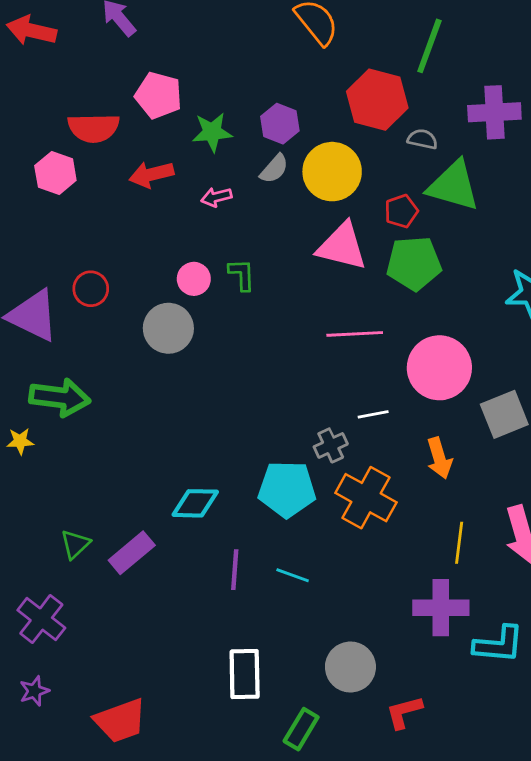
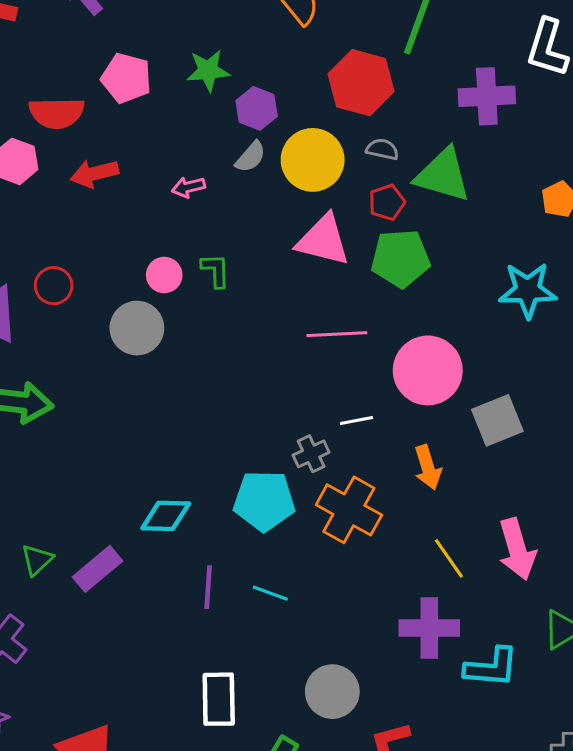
green star: (212, 132) -> (208, 71), moved
gray semicircle: (422, 139) -> (382, 149), moved
red arrow: (151, 174) -> (94, 174), moved
yellow line: (459, 543) -> (449, 558), turned -42

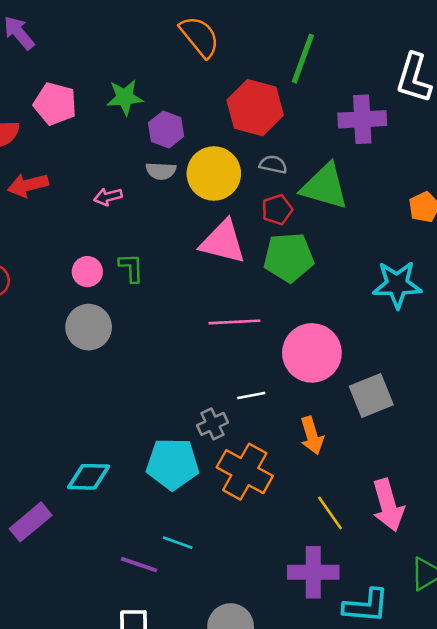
gray semicircle: (251, 157) -> (161, 171), turned 52
gray circle: (137, 328) -> (89, 327), moved
purple line: (208, 587) -> (139, 565), moved, turned -75

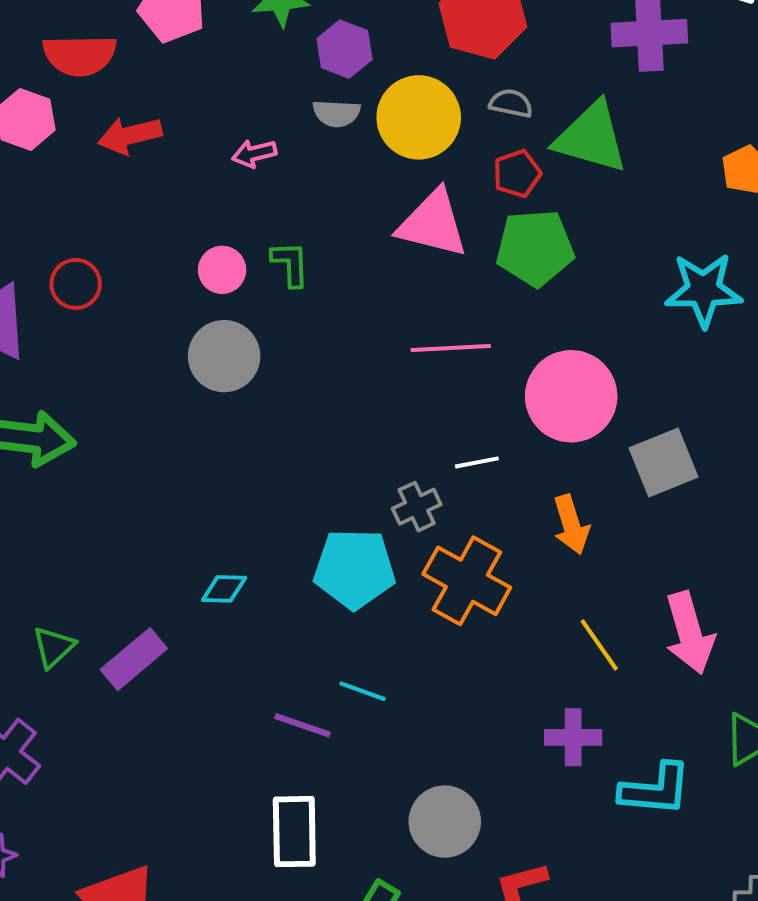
cyan diamond: (89, 477) -> (224, 589), size x0.7
purple cross: (313, 572) -> (573, 737), size x0.7

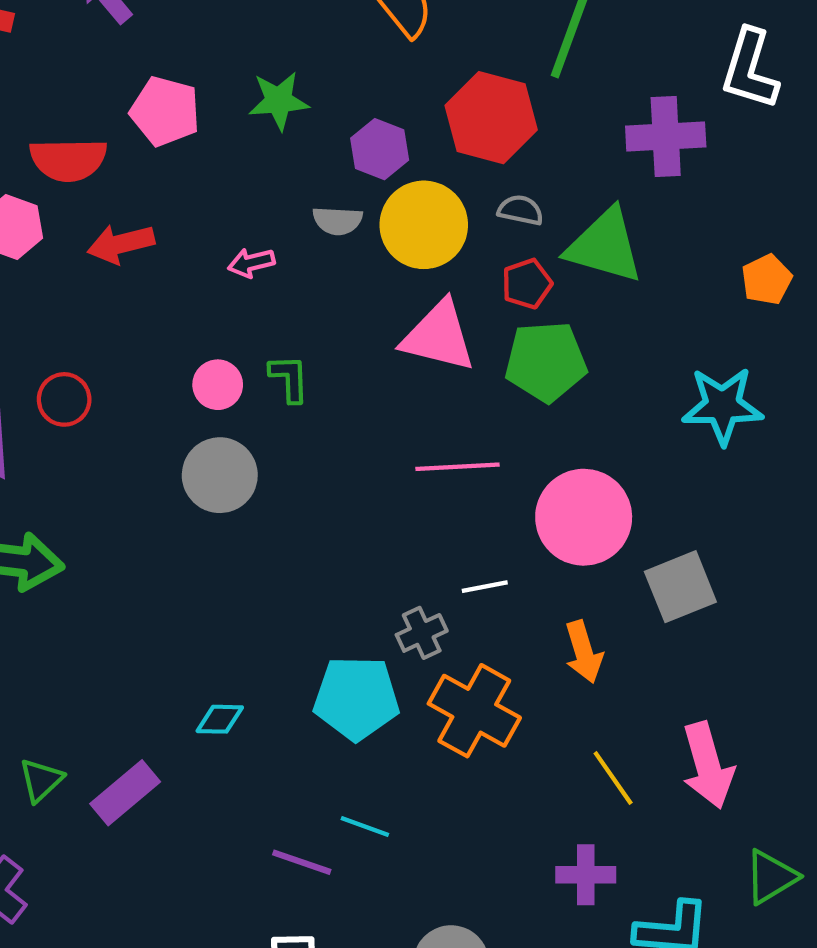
purple hexagon: (344, 49) -> (380, 149), moved

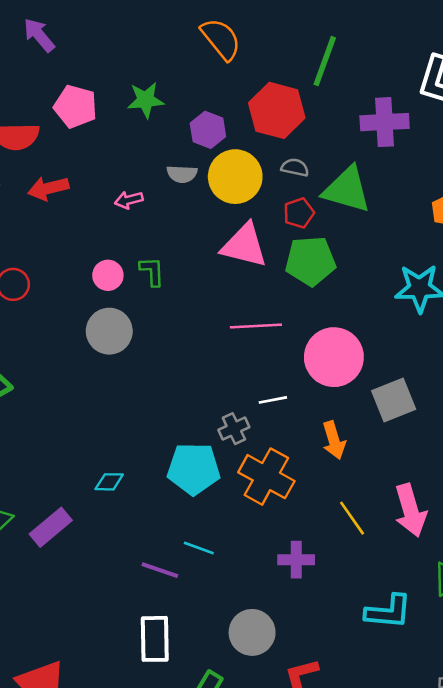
purple cross: (586, 875) -> (296, 560), moved

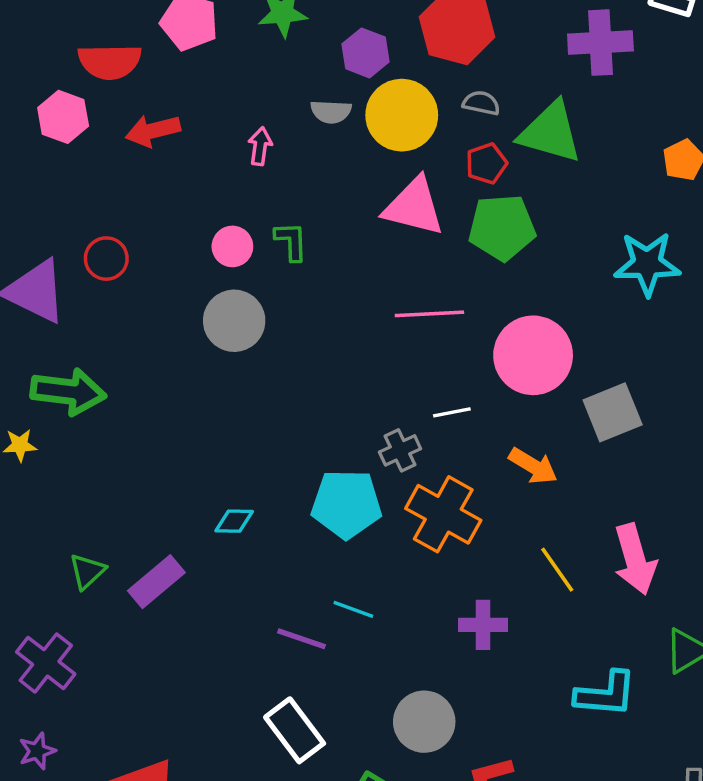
pink arrow: (129, 200) -> (260, 146), turned 112
orange arrow: (334, 440) -> (533, 466), turned -42
white rectangle: (155, 639) -> (295, 730), turned -36

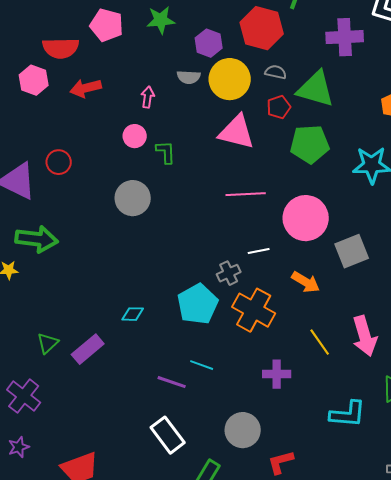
green pentagon: (502, 227) -> (310, 144), moved
pink circle: (232, 246) -> (135, 136), moved
cyan pentagon: (346, 504) -> (198, 304), turned -30

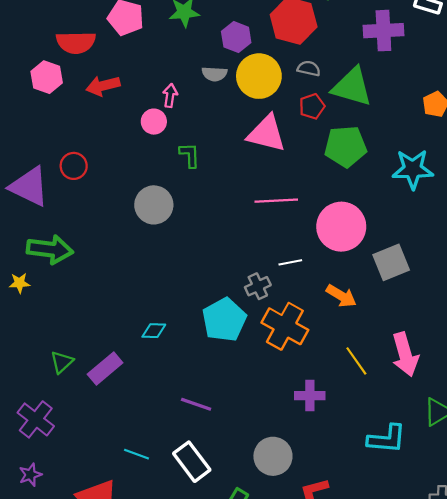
pink circle: (135, 136) -> (154, 122), moved
cyan line: (202, 365) -> (137, 454), moved

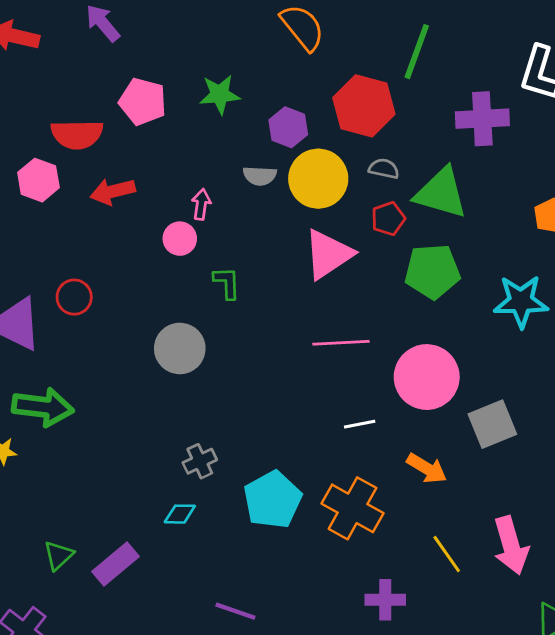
pink triangle: (266, 133) -> (328, 254), turned -48
gray cross: (258, 286) -> (200, 461), moved

